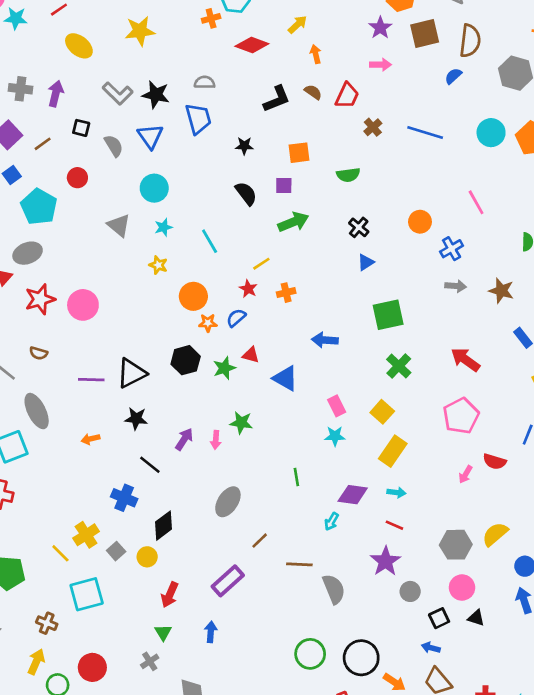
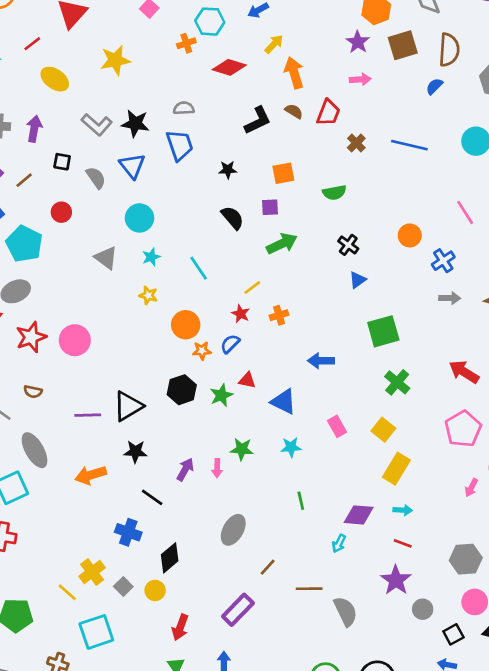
orange arrow: (316, 54) -> (294, 73), size x1.6
cyan star: (335, 436) -> (291, 447), moved
orange arrow: (90, 439) -> (91, 475), size x1.6

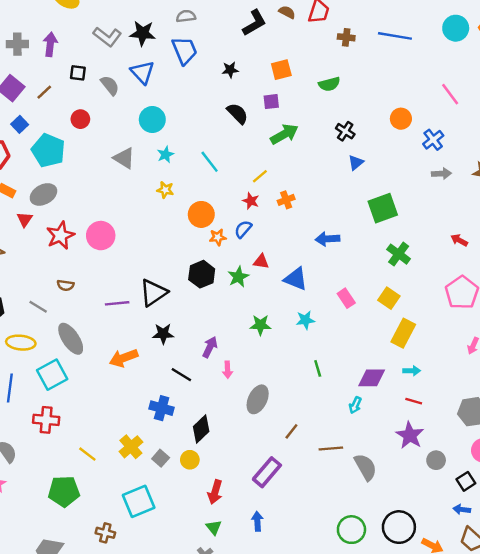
brown cross: (356, 143) -> (346, 37), turned -35
red arrow: (464, 372) -> (459, 240), size x0.6
pink arrow: (217, 468) -> (228, 370), moved
yellow line: (67, 592) -> (87, 454), moved

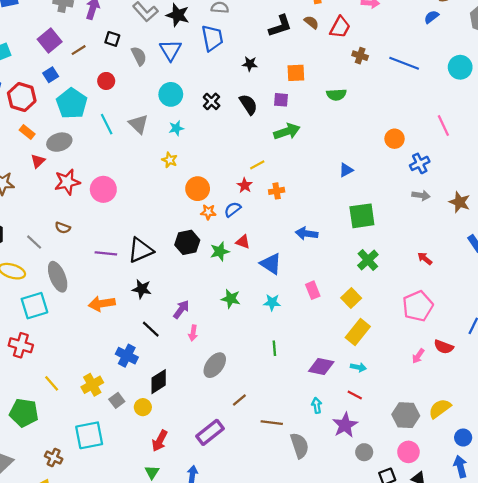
black cross: (345, 131) -> (212, 101), moved
cyan line: (210, 162) -> (107, 124), moved
cyan arrow: (355, 405) -> (317, 405), moved, turned 136

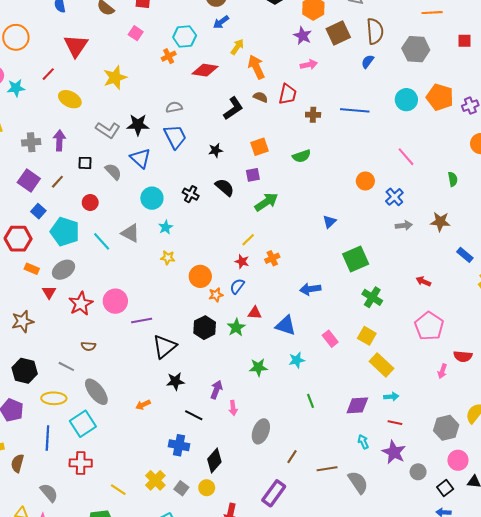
purple line: (106, 253) -> (142, 321), moved
orange arrow: (102, 304) -> (143, 405), size x0.6
yellow rectangle: (358, 332) -> (382, 365), turned -70

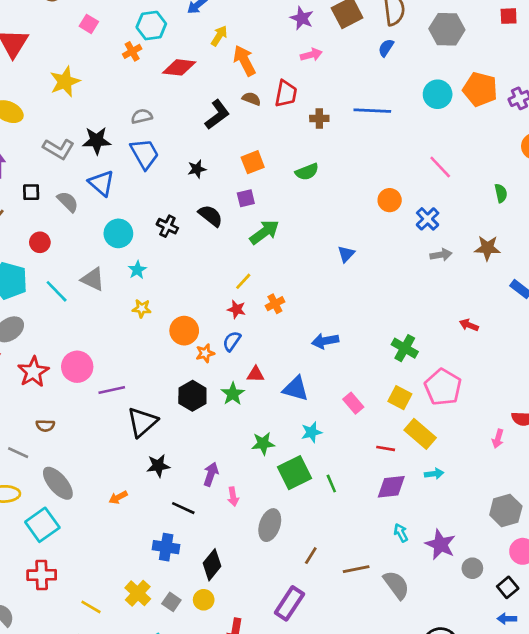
green square: (356, 259) -> (294, 473), moved
pink pentagon: (429, 326) -> (443, 387), moved
red line: (395, 423) -> (386, 448), moved

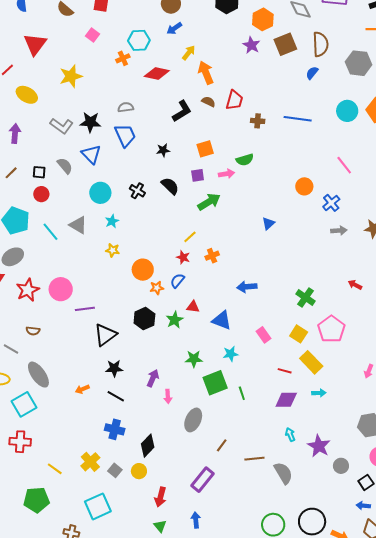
pink arrow: (311, 55) -> (227, 174), moved
black square: (31, 192) -> (39, 172), moved
black line: (183, 508) -> (116, 396), moved

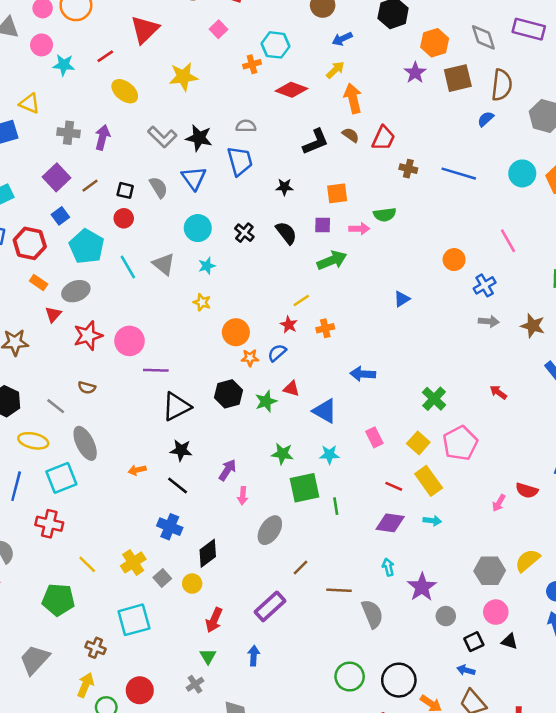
blue arrow: (174, 28) -> (342, 39), moved

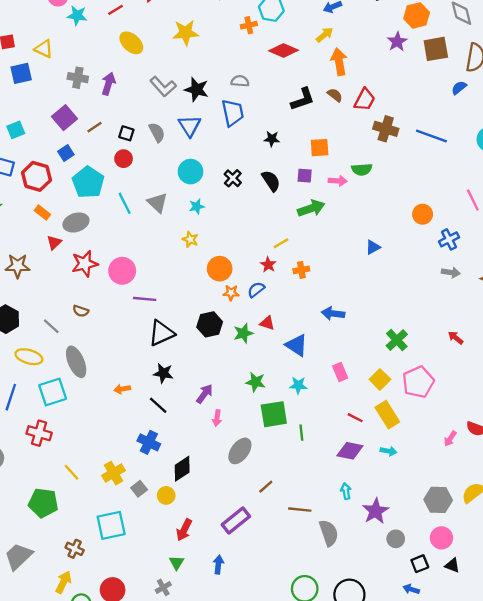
brown cross: (408, 169) -> (386, 129), size x1.5

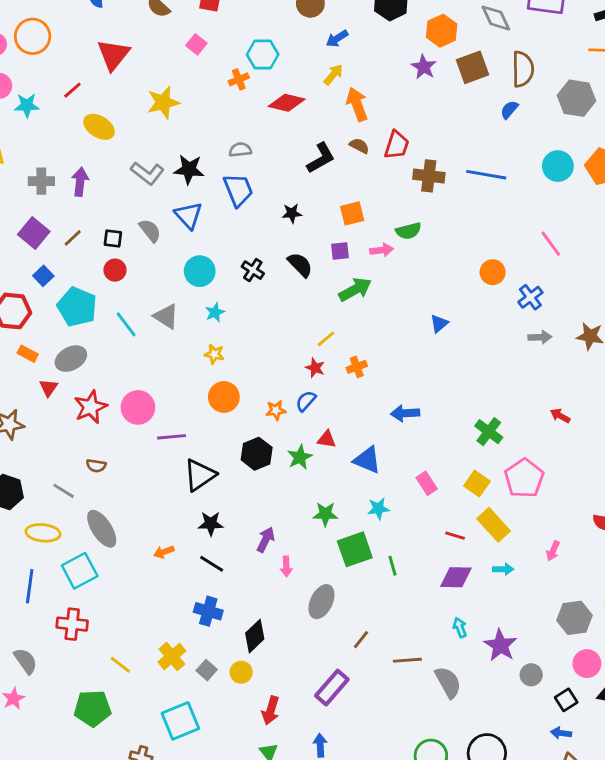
orange circle: (220, 269) -> (224, 397), moved
pink arrow: (450, 439) -> (553, 551), moved

